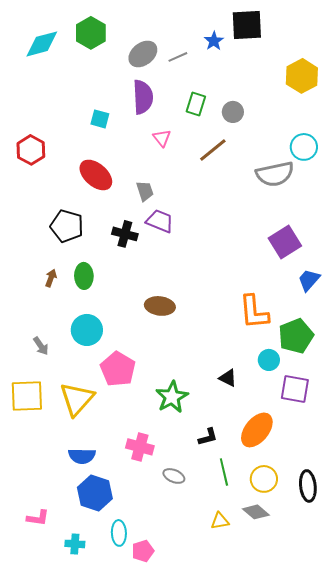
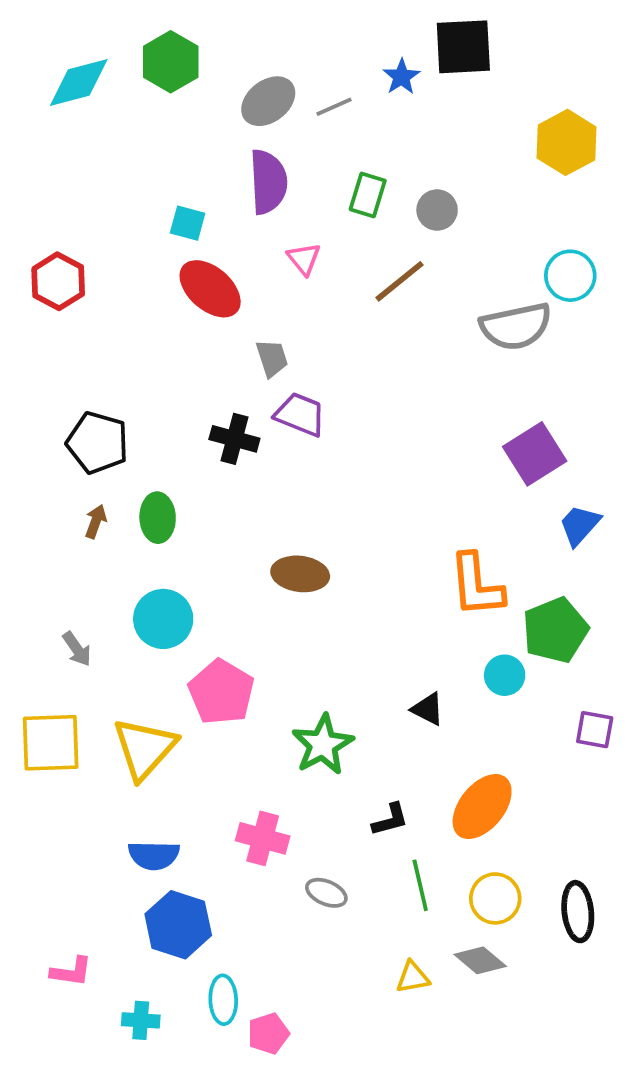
red ellipse: (96, 175) -> (210, 289), moved
black pentagon: (67, 226) -> (98, 443), moved
purple square: (295, 389) -> (595, 730), moved, size x0.7

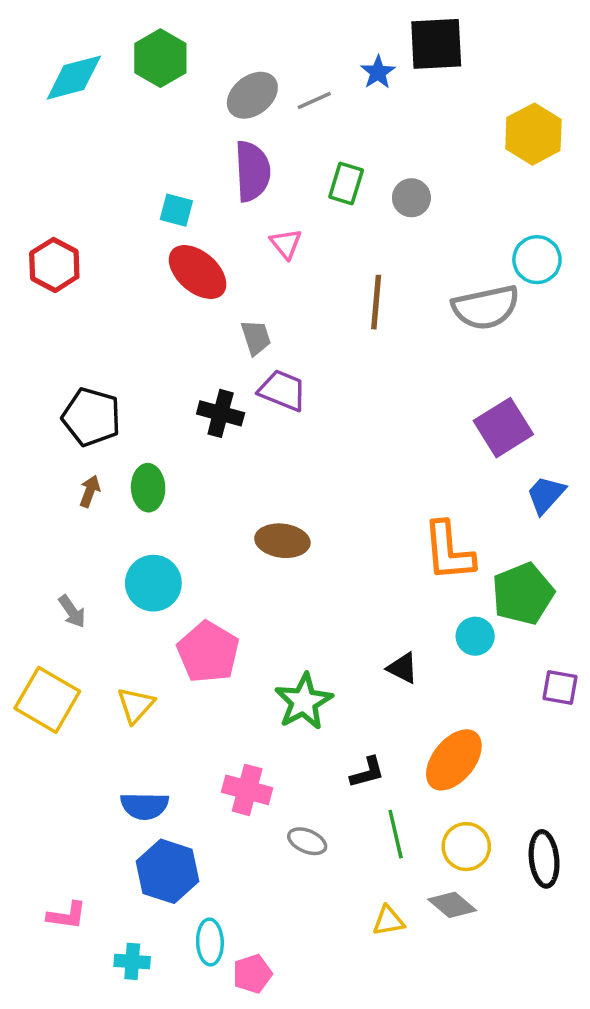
brown line: (400, 281) -> (376, 302), moved, turned -46
yellow square: (51, 743) -> (47, 700), turned 32
yellow triangle: (144, 748) -> (136, 705), size x0.6

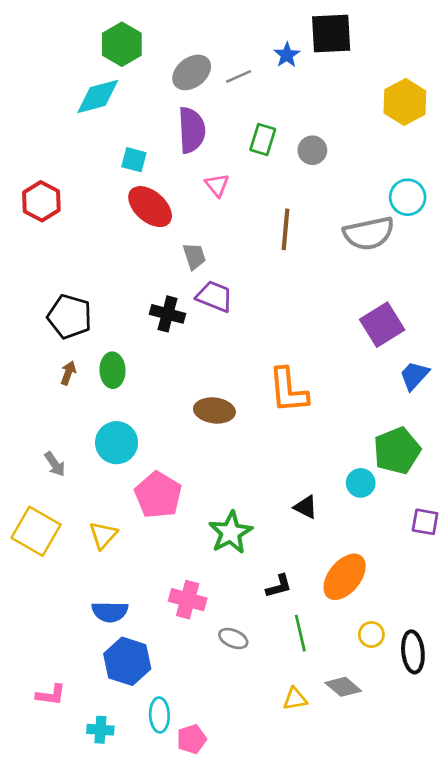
cyan diamond: (74, 78) -> (98, 97), moved
orange L-shape: (449, 551) -> (288, 390), moved
yellow circle: (466, 847) -> (371, 634), moved, size x0.7

